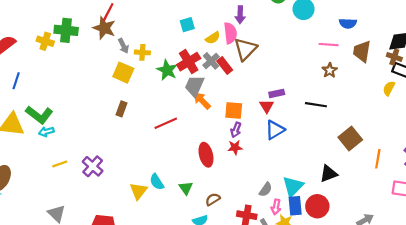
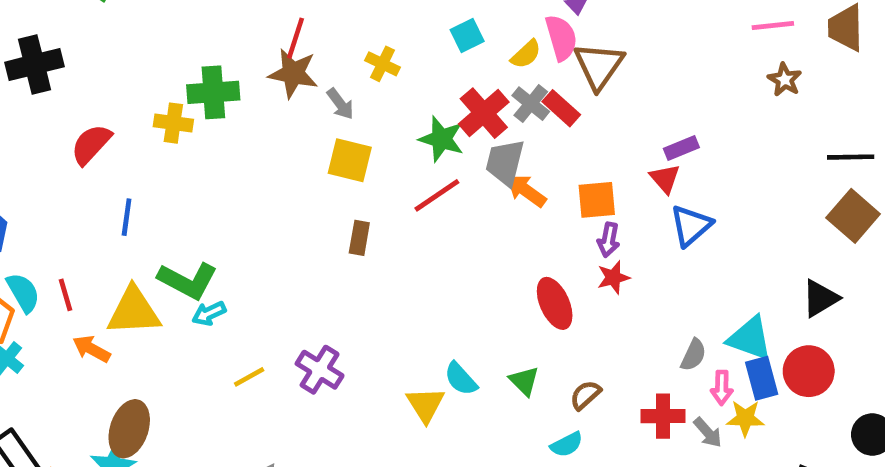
yellow cross: (142, 52) -> (383, 64), moved, turned 32
black line: (316, 105) -> (851, 157), moved
red line: (166, 123) -> (437, 195), moved
cyan triangle: (293, 186) -> (750, 338), turned -45

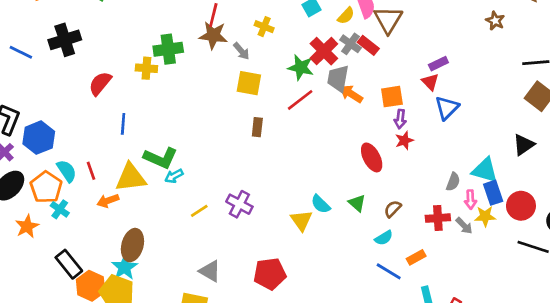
orange arrow: (91, 349) -> (108, 201), turned -45
red circle: (809, 371) -> (521, 206), moved

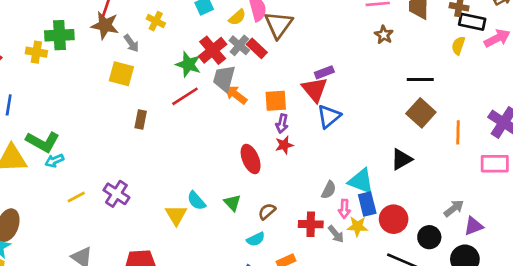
red triangle: (430, 82) -> (315, 89), size x1.5
yellow square: (249, 83) -> (121, 74), moved

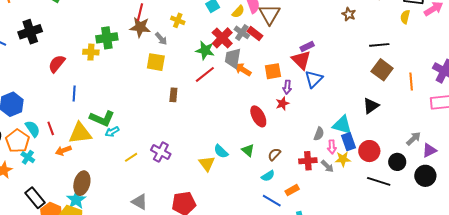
purple arrow: (282, 124) -> (287, 87), moved

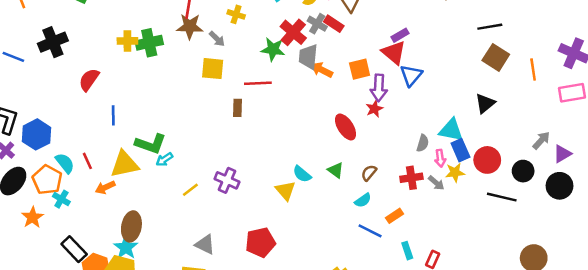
yellow cross: (91, 52) -> (127, 41), moved
red line: (205, 74) -> (258, 83), moved, turned 40
purple arrow: (287, 87) -> (379, 88), size x1.5

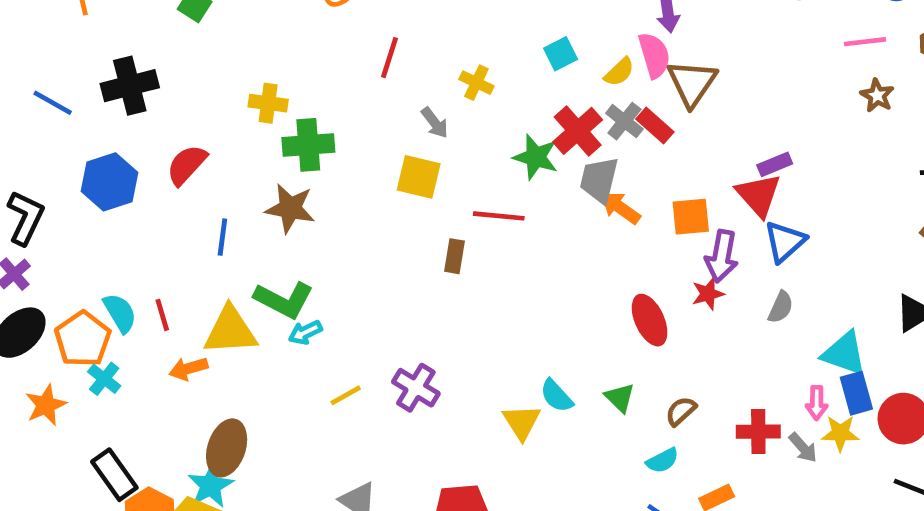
brown star: (190, 26) -> (290, 208), moved
green cross: (149, 43) -> (308, 145), moved
blue hexagon: (36, 134) -> (109, 182), moved
gray semicircle: (423, 143) -> (781, 307), moved

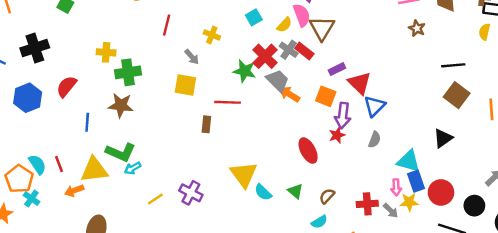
purple rectangle: (775, 164) -> (337, 69), moved
gray trapezoid: (599, 180) -> (278, 81), turned 125
orange square: (691, 217) -> (326, 96), turned 30
yellow triangle: (522, 422) -> (244, 174), moved, size x1.4

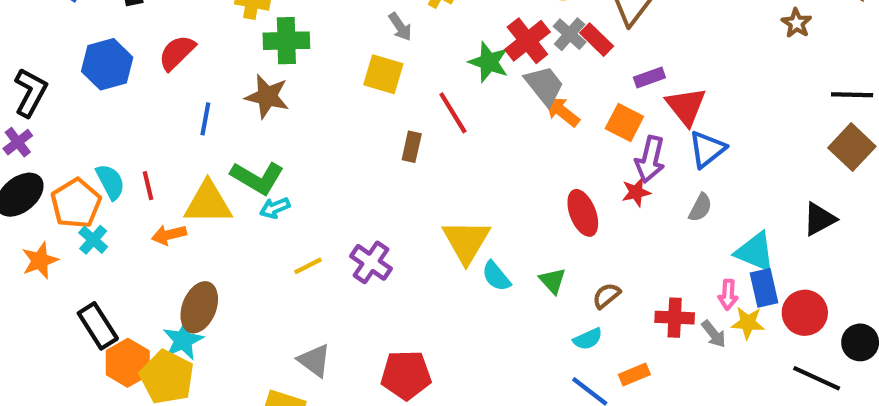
red line: (228, 102) -> (453, 113), turned 50

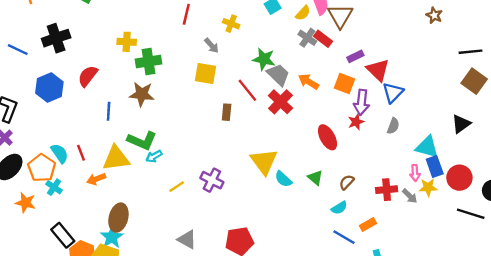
red cross: (527, 41) -> (280, 102), moved
gray trapezoid: (544, 85) -> (278, 75), moved
orange star: (40, 260) -> (26, 203), turned -30

